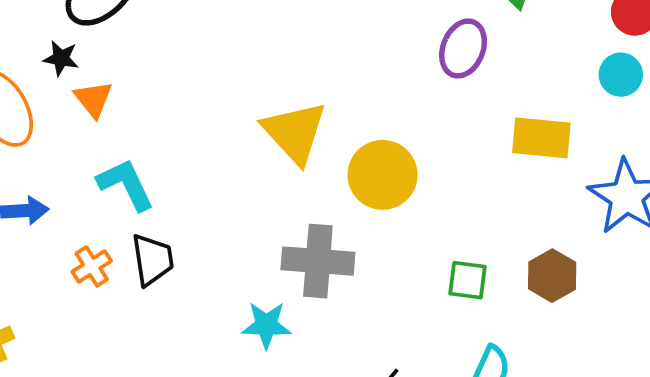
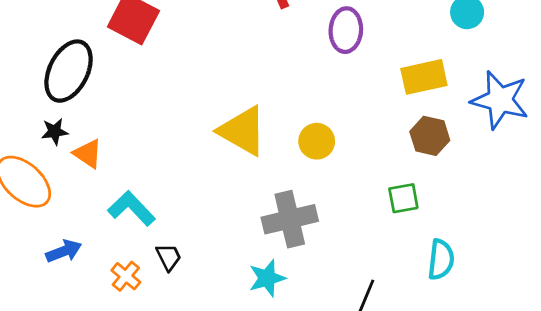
yellow circle: (383, 175) -> (317, 141), size x0.7
black trapezoid: (152, 260) -> (169, 257), size x0.7
brown hexagon: (552, 276) -> (430, 136), moved

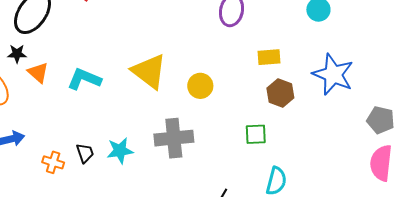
yellow rectangle: (424, 77) -> (269, 57), moved, size x0.7
cyan L-shape: (132, 208) -> (84, 79), moved, turned -32
orange cross: (126, 276) -> (53, 162), turned -30
cyan star: (267, 278) -> (120, 151), moved

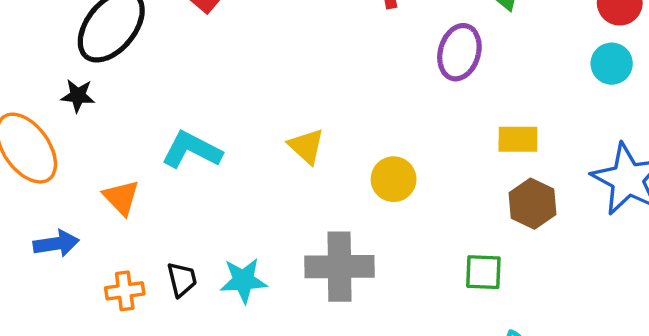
yellow triangle: (149, 71) -> (306, 146), size x0.6
orange triangle: (38, 73) -> (121, 197), moved
orange cross: (53, 162) -> (125, 291), turned -30

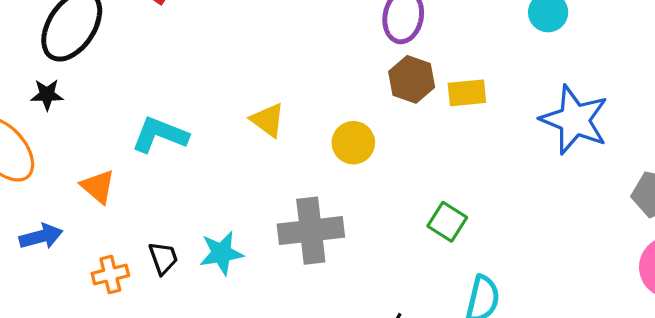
brown hexagon: (532, 204) -> (412, 79), moved
green square: (483, 272) -> (447, 222), turned 36

